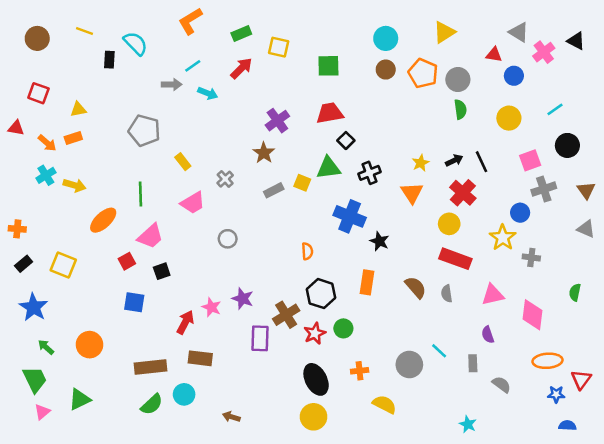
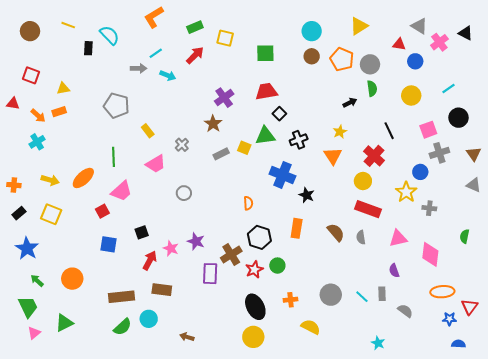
black arrow: (454, 160) -> (350, 103), moved
yellow arrow: (75, 185) -> (50, 180), moved
black square: (162, 271) -> (142, 232), moved
cyan line: (439, 351) -> (362, 297), moved

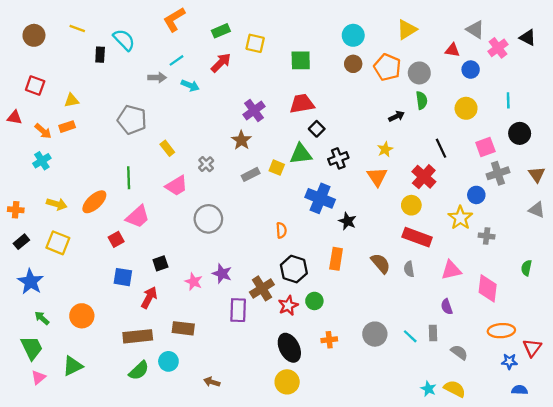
cyan line: (448, 88) -> (508, 100), turned -56
gray circle: (184, 193) -> (208, 219), size x1.6
red arrow: (150, 260) -> (149, 298), moved
yellow semicircle: (311, 327) -> (455, 389), moved

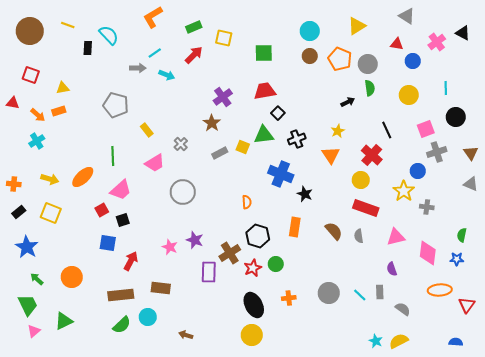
gray triangle: (475, 30) -> (407, 16), moved
brown circle: (34, 35) -> (30, 31), size x1.4
black square: (160, 263) -> (123, 220), moved
blue star: (509, 361) -> (457, 259), moved
yellow semicircle: (455, 389) -> (399, 341), turned -54

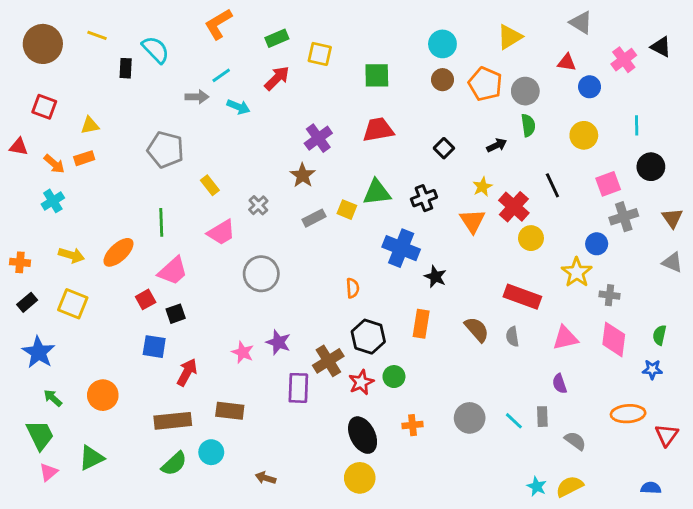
black square: (278, 113) -> (444, 148), moved
red cross: (372, 155) -> (514, 207), moved
yellow circle: (361, 180) -> (531, 238), moved
pink diamond: (428, 253) -> (614, 339), moved

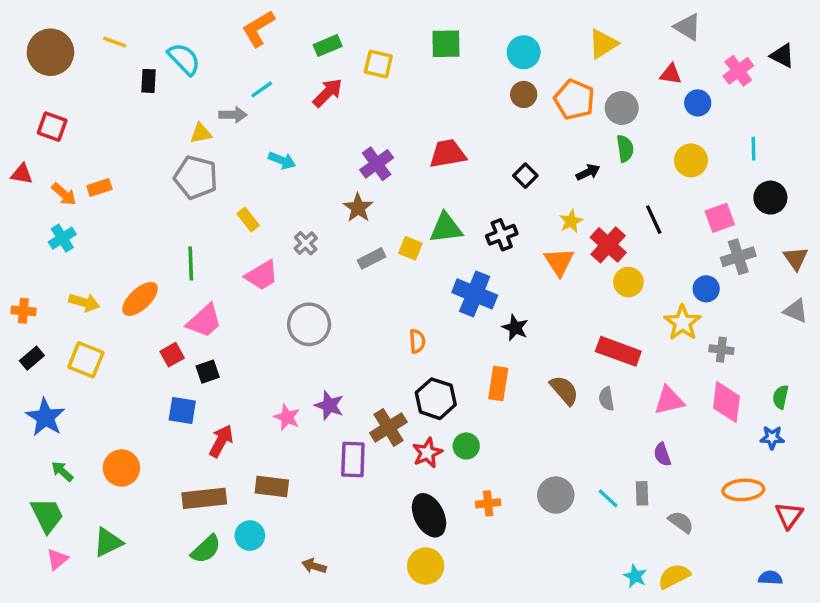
green square: (377, 75) -> (446, 44), moved
cyan arrow: (238, 107) -> (282, 160), moved
yellow triangle: (90, 125) -> (201, 133), moved

